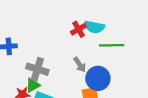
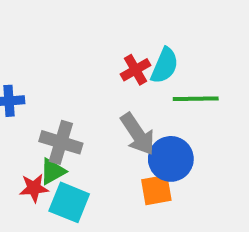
cyan semicircle: (94, 27) -> (165, 66), turned -78
gray arrow: (80, 65) -> (138, 134), size x1.5

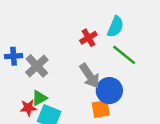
cyan semicircle: (165, 66) -> (115, 27), moved
green line: (196, 99) -> (124, 55), turned 40
gray cross: (61, 142) -> (37, 66), moved, turned 30

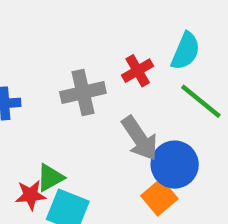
gray cross: (37, 66) -> (83, 93), moved, turned 30
orange square: (101, 109) -> (159, 197), turned -30

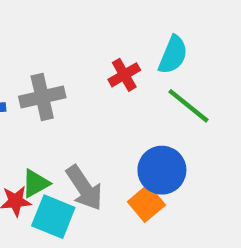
gray cross: (83, 93) -> (42, 97), moved
gray arrow: (140, 138) -> (84, 188), moved

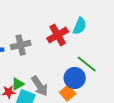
red cross: (124, 75) -> (58, 35), size x1.5
green line: (188, 106) -> (87, 64), moved

